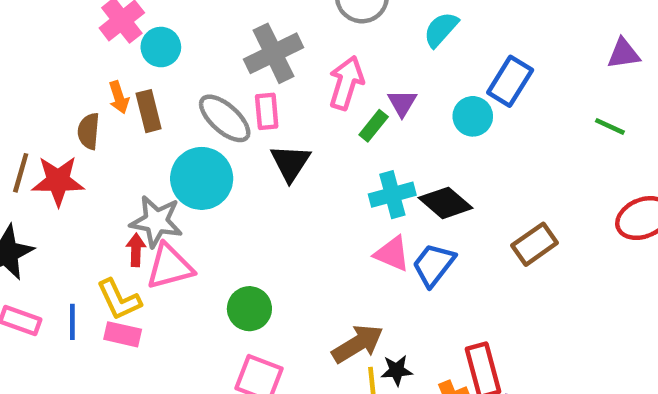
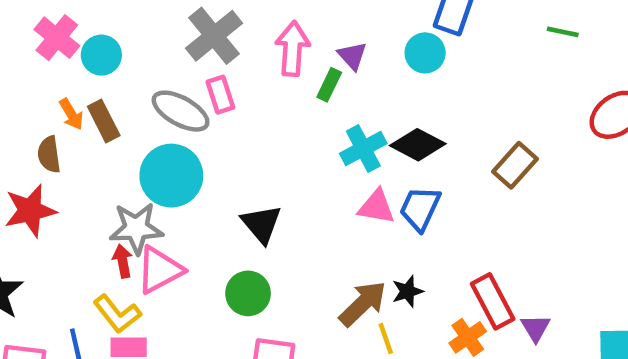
black triangle: (290, 163) -> (261, 224), moved
black star: (397, 370) -> (408, 291), moved

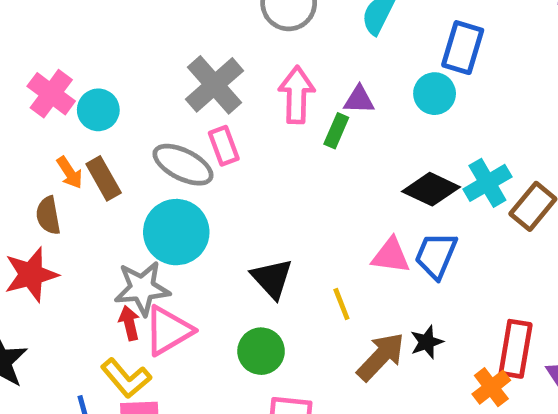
purple triangle: (352, 56) -> (359, 100), turned -44
cyan cross: (363, 148) -> (487, 183), moved
red rectangle: (493, 301) -> (516, 349), turned 40
yellow line: (386, 338) -> (341, 304), moved

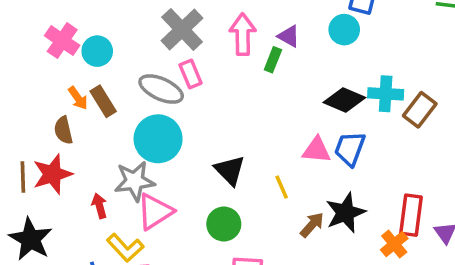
purple triangle: (359, 100) -> (289, 36), turned 30
cyan cross: (487, 183) -> (386, 94), turned 36
red arrow: (129, 323) -> (99, 206), moved
black star: (427, 342) -> (345, 213), size x1.6
brown arrow: (381, 357) -> (312, 225), size x0.7

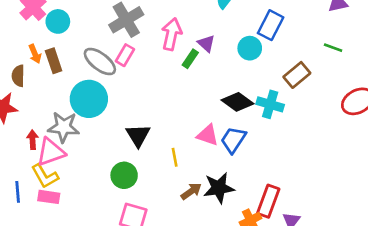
pink rectangle: (191, 74) -> (125, 55), turned 40
brown rectangle: (420, 110) -> (297, 75), moved
pink triangle: (155, 212) -> (51, 152), moved

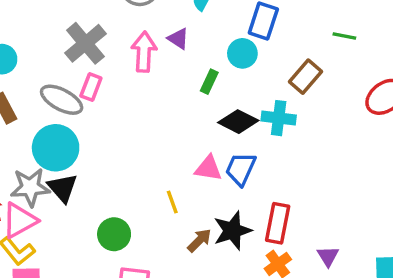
purple triangle: (206, 44) -> (178, 39), moved
green rectangle: (190, 59) -> (209, 82), moved
black triangle: (138, 135) -> (62, 188), moved
red rectangle: (268, 201) -> (278, 223), moved

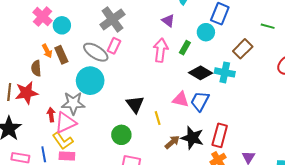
pink arrow: (144, 52) -> (161, 50), moved
black triangle: (62, 188) -> (135, 104), moved
black star: (232, 231) -> (192, 138), turned 30

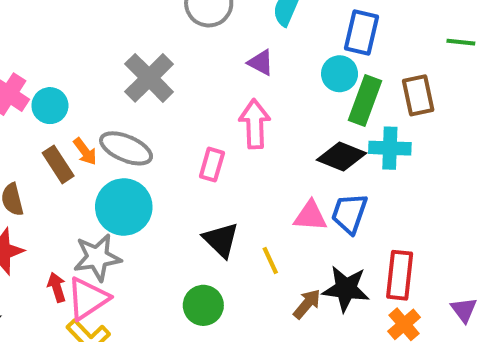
pink rectangle: (114, 46) -> (212, 165), moved
green rectangle: (185, 48) -> (365, 100), moved, size x1.6
brown rectangle: (243, 49) -> (418, 95), turned -48
orange arrow: (47, 51) -> (85, 151), moved

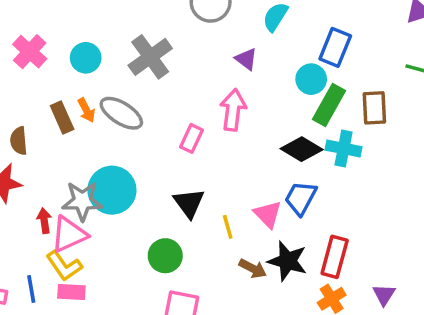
cyan circle: (50, 106) -> (86, 58), moved
cyan circle: (124, 207) -> (112, 190), moved
pink triangle: (310, 216) -> (268, 214), moved, turned 32
brown arrow: (307, 304) -> (253, 268), turned 68

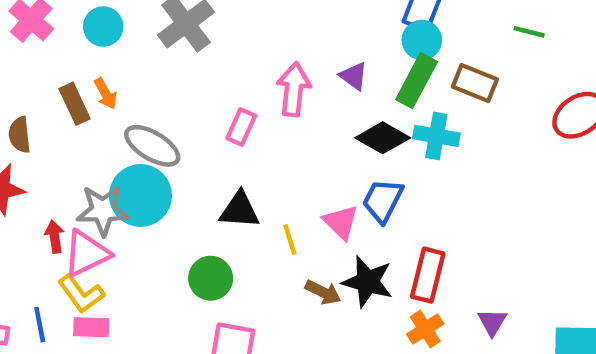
purple triangle: (246, 59) -> (354, 76), moved
cyan circle: (311, 79) -> (422, 40), moved
brown rectangle: (374, 108) -> (475, 83), turned -64
gray ellipse: (121, 113) -> (152, 146), moved
black triangle: (189, 203) -> (240, 210), turned -48

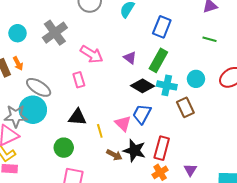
cyan circle: (422, 40) -> (196, 79), moved
brown rectangle: (475, 83) -> (185, 107), moved, turned 42
pink arrow: (294, 89) -> (92, 54), moved, turned 115
pink rectangle: (241, 127) -> (79, 80), turned -42

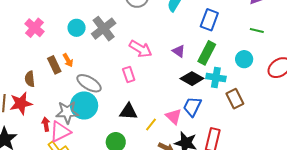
cyan circle: (18, 33) -> (77, 28), moved
cyan circle: (196, 79) -> (244, 59), moved
yellow line: (100, 131) -> (151, 124), turned 56

